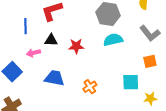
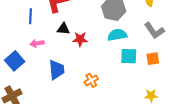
black triangle: (51, 40) -> (63, 29), moved
blue trapezoid: (54, 78) -> (57, 70), turned 70
cyan square: (131, 82) -> (129, 56), moved

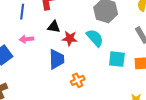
cyan semicircle: (117, 35) -> (95, 38), moved, turned 54
blue trapezoid: (57, 70) -> (57, 59), moved

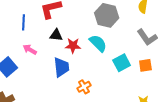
pink arrow: (26, 39) -> (30, 50), turned 40
cyan square: (117, 59) -> (122, 63), turned -30

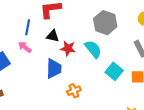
blue line: (23, 22) -> (28, 27), moved
cyan square: (122, 63) -> (114, 71), turned -30

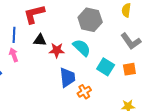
pink arrow: (25, 47) -> (14, 55), turned 40
blue trapezoid: (54, 69) -> (67, 77), moved
orange cross: (74, 91) -> (84, 92), moved

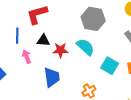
pink arrow: (14, 55) -> (27, 57), moved
blue trapezoid: (67, 77) -> (52, 77), moved

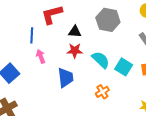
black triangle: (43, 40) -> (75, 32), moved
cyan semicircle: (85, 47) -> (101, 60), moved

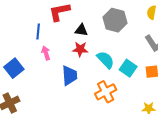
orange cross: (102, 92) -> (106, 92), size x1.5

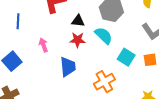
blue line: (38, 32) -> (18, 21), moved
cyan semicircle: (106, 60) -> (104, 36), moved

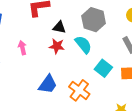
blue trapezoid: (68, 67) -> (48, 84), moved, turned 35
orange cross: (104, 82) -> (79, 90), turned -30

